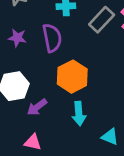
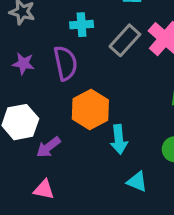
cyan arrow: (79, 114) -> (119, 139), moved

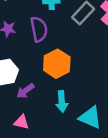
cyan arrow: (119, 139) -> (62, 101), moved
cyan triangle: (137, 182) -> (90, 117), size x1.5

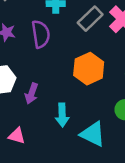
orange hexagon: (57, 64) -> (89, 69), moved
purple arrow: (25, 91) -> (32, 93), moved, turned -36

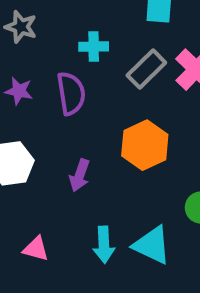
purple arrow: (32, 93) -> (80, 175), moved
cyan arrow: (62, 115) -> (104, 245), moved

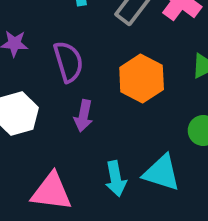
purple semicircle: (71, 93) -> (68, 62), moved
pink triangle: (36, 249) -> (51, 192), size x1.6

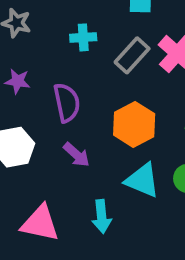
purple arrow: (83, 116) -> (76, 155), turned -64
cyan triangle: (162, 173) -> (142, 180), moved

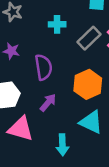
purple arrow: (76, 155) -> (48, 102), turned -96
pink triangle: (40, 223) -> (21, 129), moved

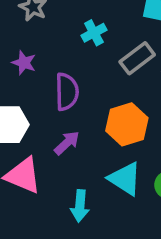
cyan cross: (57, 24) -> (94, 33), turned -35

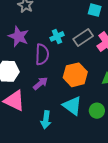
cyan cross: (94, 33) -> (57, 36), moved
purple star: (24, 63) -> (19, 36), size x1.5

